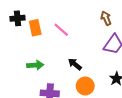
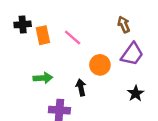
black arrow: (75, 64) -> (81, 87), moved, turned 40
orange circle: (85, 86) -> (100, 65), moved

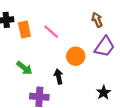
green arrow: (43, 78) -> (24, 68), turned 42
black star: (136, 93) -> (103, 93), moved

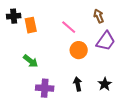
pink line: (51, 32) -> (69, 27), moved
black arrow: (59, 77) -> (78, 84), moved

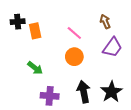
orange circle: (79, 50) -> (74, 57), moved
black arrow: (78, 84) -> (84, 92), size x1.5
black star: (105, 84) -> (111, 92), size x1.5

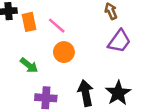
pink line: (74, 33) -> (57, 26), moved
orange circle: (74, 57) -> (64, 52), moved

